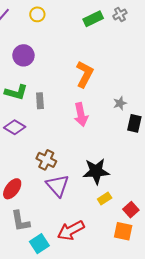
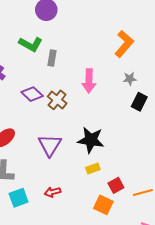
orange L-shape: (85, 74) -> (124, 44), moved
purple diamond: (15, 127) -> (32, 94), moved
brown cross: (46, 160) -> (57, 100), moved
red arrow: (71, 230) -> (53, 192), size x0.6

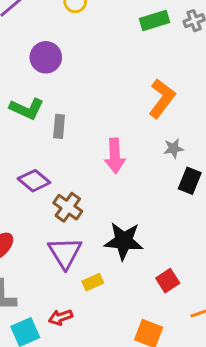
brown cross: (57, 100) -> (68, 207), moved
yellow rectangle: (93, 169) -> (93, 282), moved
red square: (116, 185) -> (168, 281), moved
red arrow: (53, 192) -> (60, 317), moved

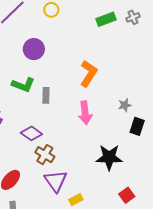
orange L-shape: (162, 98) -> (89, 73), moved
brown cross: (68, 207) -> (45, 155), moved
black star: (124, 241) -> (109, 157), moved

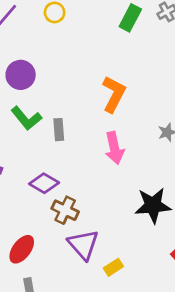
green rectangle: (106, 19) -> (130, 18), turned -36
purple circle: (34, 49) -> (21, 75), moved
green L-shape: (23, 85) -> (26, 118), turned 35

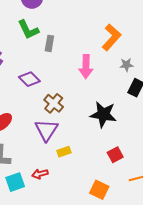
orange L-shape: (114, 94) -> (111, 37), moved
brown cross: (65, 210) -> (54, 103), moved

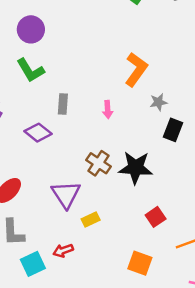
gray rectangle: (49, 43) -> (63, 104), moved
pink arrow: (86, 67) -> (108, 110), size x0.6
brown cross: (54, 103) -> (98, 163), moved

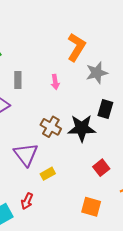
gray star: (158, 102) -> (97, 73), size x1.5
black rectangle: (173, 130) -> (105, 109), moved
red arrow: (63, 251) -> (27, 201), turned -42

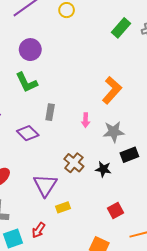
gray star: (97, 73) -> (114, 132), moved
black rectangle: (105, 109) -> (129, 155), turned 42
black star: (82, 128) -> (103, 169), size x0.6

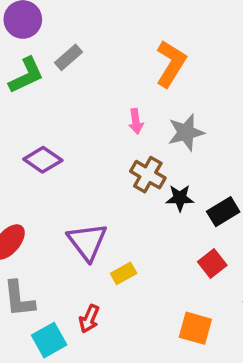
green L-shape: (27, 82) -> (26, 75), turned -80
gray rectangle: (50, 112) -> (68, 57), moved, turned 49
black rectangle: (129, 155) -> (223, 212), moved
brown cross: (74, 163) -> (148, 175), moved

